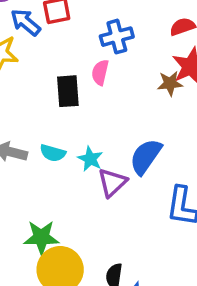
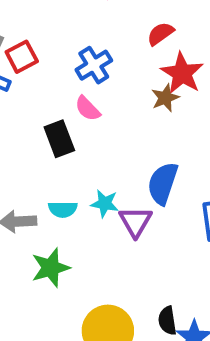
pink semicircle: (100, 72) -> (88, 109), turned -40
green star: (41, 237) -> (51, 268), moved

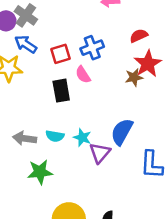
red square: (22, 57) -> (60, 54), moved

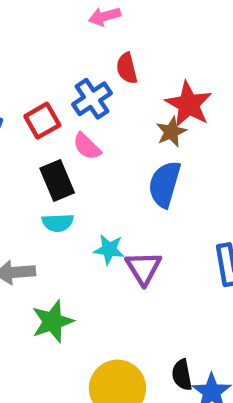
red semicircle: (139, 36) -> (127, 68), moved, turned -66
blue semicircle: (122, 132) -> (165, 184), moved
cyan semicircle: (55, 136) -> (58, 223), moved

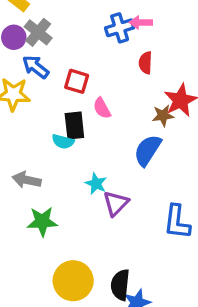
blue cross: (92, 99) -> (120, 28), moved
red square: (42, 121) -> (77, 81), turned 30
cyan semicircle: (58, 223) -> (63, 142), moved
black semicircle: (182, 375) -> (120, 285), size x1.4

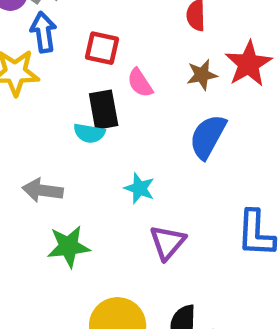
blue arrow: (36, 67) -> (43, 32), turned 48
brown star: (163, 116) -> (202, 75), moved
purple triangle: (116, 203) -> (168, 242), moved

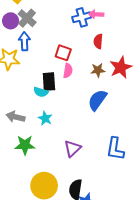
red square: (102, 48) -> (63, 53), moved
pink semicircle: (140, 83) -> (68, 71), turned -144
cyan star: (139, 188) -> (45, 118), moved

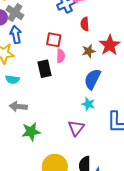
cyan semicircle: (41, 92) -> (12, 80), moved
cyan star: (45, 118) -> (88, 104), moved

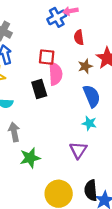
pink semicircle: (61, 56) -> (55, 74), size x1.5
blue semicircle: (92, 79) -> (92, 96), turned 135
gray arrow: (18, 107) -> (14, 132), turned 78

